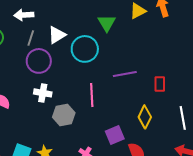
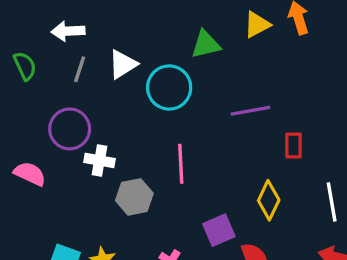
green triangle: (107, 23) -> (206, 44), turned 48
purple circle: (39, 61) -> (70, 129), moved
purple line: (125, 74) -> (250, 111), moved

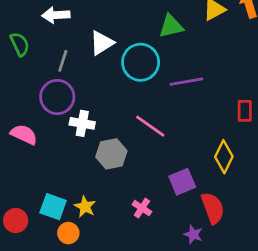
gray line: (80, 69) -> (63, 61), moved
purple line: (250, 111) -> (186, 82), moved
pink line: (181, 164) -> (150, 126), turned -52

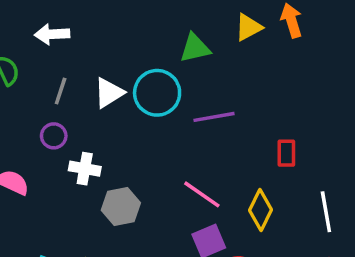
white triangle: (102, 43) -> (109, 93), moved
purple circle: (57, 97) -> (54, 136), size x0.6
pink line: (150, 126) -> (202, 194), moved

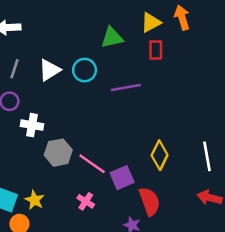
cyan circle: (157, 93) -> (85, 70), size x0.7
red rectangle: (286, 153) -> (156, 50), moved
pink line: (202, 194) -> (92, 164), moved

